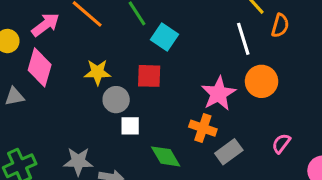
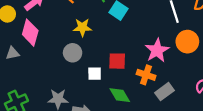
yellow star: (97, 72) -> (82, 27), moved
red square: (149, 76) -> (117, 61), moved
gray circle: (116, 100) -> (73, 53), moved

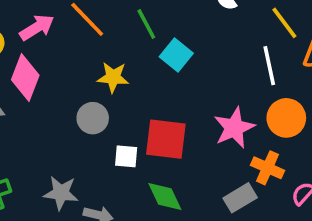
red square: (117, 61) -> (166, 139), size x1.4
orange cross: (146, 75) -> (268, 168), moved

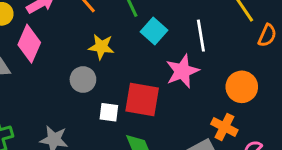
white line: (269, 66) -> (201, 36), moved
pink star: (234, 128) -> (182, 71), moved

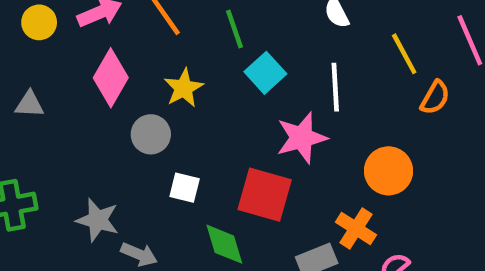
pink diamond: (29, 44) -> (111, 78), moved
yellow star: (101, 47) -> (184, 88), turned 30
red square: (142, 100) -> (265, 195), moved

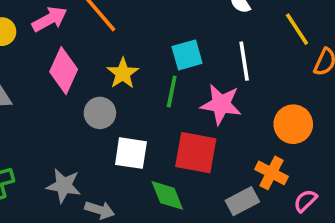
green line: (234, 29) -> (172, 91), moved, turned 36
cyan square: (265, 73) -> (187, 55), turned 32
pink star: (302, 138) -> (221, 104), turned 30
white square: (185, 188) -> (131, 153), size x1.4

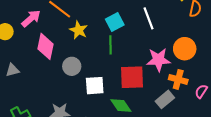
yellow star: (123, 73) -> (79, 30), moved
pink star: (221, 104) -> (158, 60), moved

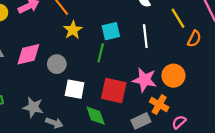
pink diamond: (46, 46) -> (28, 54), moved, turned 50

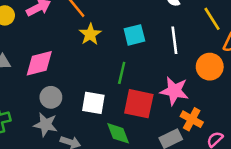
green line: (101, 53) -> (122, 73), moved
gray circle: (57, 64) -> (51, 97), moved
orange circle: (173, 76) -> (210, 67), moved

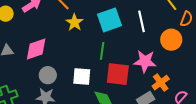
cyan square: (134, 35) -> (109, 20), size x1.4
orange cross: (192, 119) -> (161, 83), turned 30

